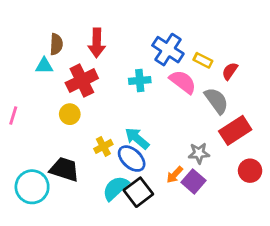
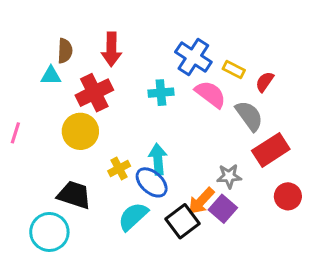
yellow circle: (70, 114) -> (80, 131), size x1.5
cyan arrow: (137, 138) -> (158, 159), turned 45
orange arrow: (175, 175) -> (201, 201), size x1.4
cyan circle: (32, 187) -> (49, 232), moved
black square: (138, 192) -> (183, 221), moved

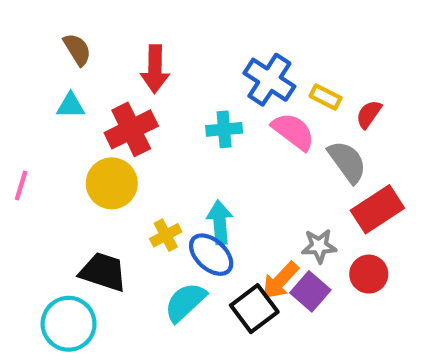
brown semicircle: (65, 51) -> (77, 49), moved, turned -35
red circle: (288, 196) -> (369, 274), moved

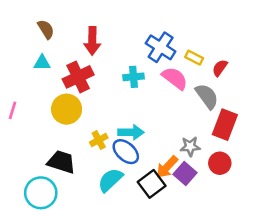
red rectangle: (377, 209) -> (225, 125), turned -36
cyan arrow: (220, 222) -> (131, 132), turned 95

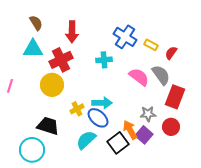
cyan triangle: (42, 63) -> (33, 49), size x1.5
pink semicircle: (175, 78) -> (139, 77), moved
orange arrow: (167, 167) -> (130, 130), turned 108

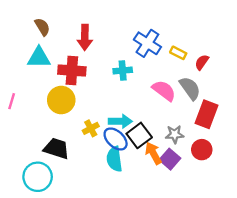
red cross: (61, 60) -> (72, 70), turned 30
cyan semicircle: (86, 140) -> (114, 159), moved, turned -55
black square: (118, 143) -> (139, 135), moved

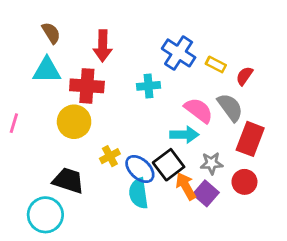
cyan arrow: (120, 121) -> (184, 135), moved

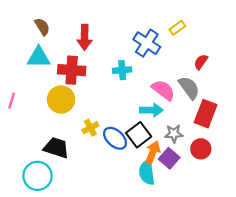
yellow rectangle: (216, 64) -> (177, 28), moved, turned -63
orange arrow: (186, 186) -> (153, 152), turned 50
cyan semicircle: (138, 193) -> (147, 172), moved

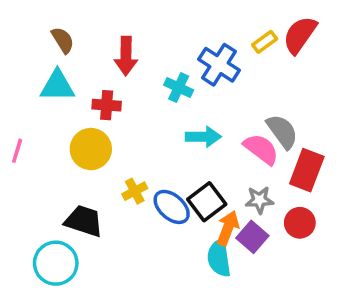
red semicircle: (201, 62) -> (300, 35), moved, size x1.6
red cross: (72, 70) -> (107, 105), size x0.7
cyan cross: (122, 70) -> (179, 88), moved, turned 30
pink semicircle: (163, 90) -> (261, 149), moved
cyan arrow: (151, 110) -> (203, 137), moved

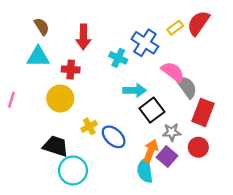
pink semicircle: (261, 149) -> (173, 72), moved
black square: (207, 202) -> (152, 110), moved
cyan circle: (56, 263) -> (73, 170), moved

